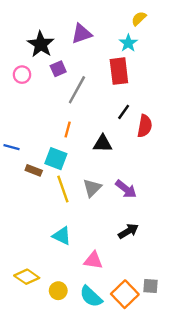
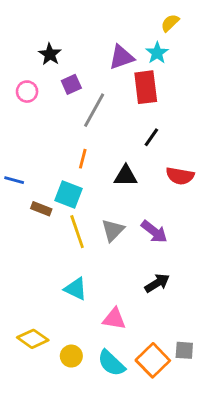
purple triangle: (82, 34) -> (121, 57), moved
black star: (41, 44) -> (50, 54), size x0.7
red semicircle: (145, 126) -> (180, 176), moved, turned 90

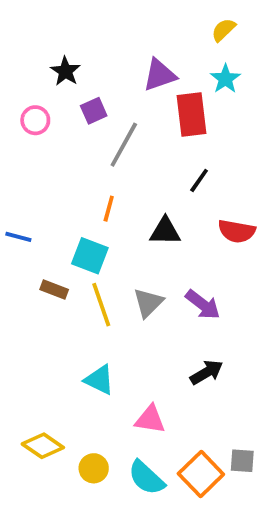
cyan star: (157, 53) -> (225, 79), moved
brown rectangle: (41, 209) -> (54, 290), moved

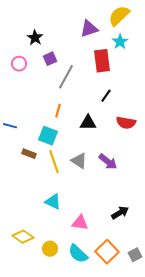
yellow semicircle: (223, 30) -> (119, 16), size x1.6
purple triangle: (160, 75) -> (89, 29), moved
gray triangle: (148, 303) -> (79, 161), turned -42
black arrow: (207, 372) -> (120, 213), moved
gray square: (242, 461) -> (135, 255), moved, turned -32

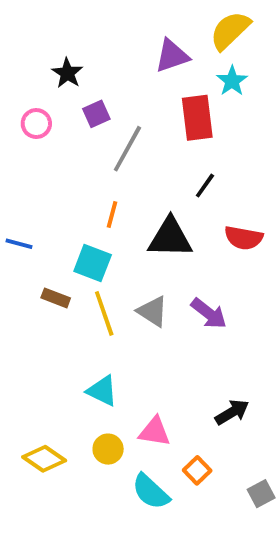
black triangle: (88, 123) -> (170, 238), size x1.4
yellow circle: (50, 249) -> (108, 449), moved
orange square: (107, 252) -> (197, 470), moved, size x0.6

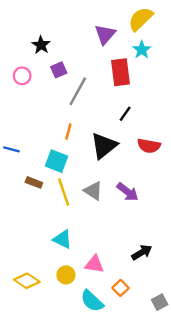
purple triangle: (172, 56) -> (105, 34), turned -30
black triangle: (170, 238) -> (104, 146), turned -40

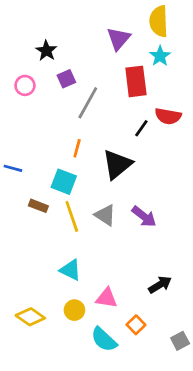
yellow semicircle: (141, 19) -> (159, 21), turned -48
red semicircle: (149, 146) -> (168, 116), moved

